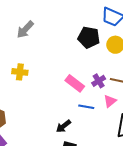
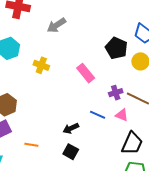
pink rectangle: (75, 83) -> (86, 73), moved
pink triangle: (110, 101) -> (122, 115), turned 48

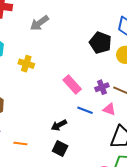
pink rectangle: (86, 73) -> (72, 84), moved

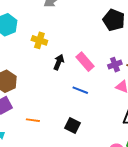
blue line: (85, 110) -> (80, 90), moved
black arrow: (59, 125) -> (59, 62), moved, turned 140

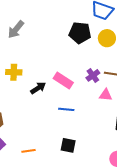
black arrow: (59, 62) -> (38, 88), turned 49

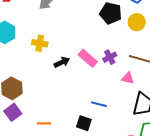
purple cross: (93, 75) -> (110, 57), moved
blue line: (66, 109) -> (99, 104), moved

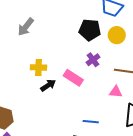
yellow cross: (40, 43) -> (39, 67), moved
purple cross: (110, 57) -> (93, 60), moved

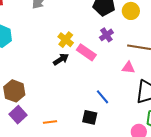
yellow cross: (39, 67) -> (66, 40), moved, turned 35
blue line: (91, 122) -> (103, 97), turned 42

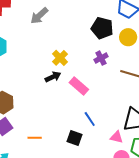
pink rectangle: (86, 52) -> (79, 86), moved
pink triangle: (128, 68) -> (117, 137), moved

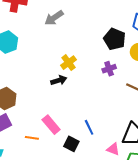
pink rectangle: (79, 86) -> (51, 125), moved

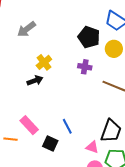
gray arrow: (54, 18) -> (26, 29), moved
purple cross: (109, 69) -> (85, 67), turned 32

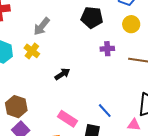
black pentagon: (89, 37) -> (92, 17), moved
yellow cross: (44, 62) -> (32, 51), moved

